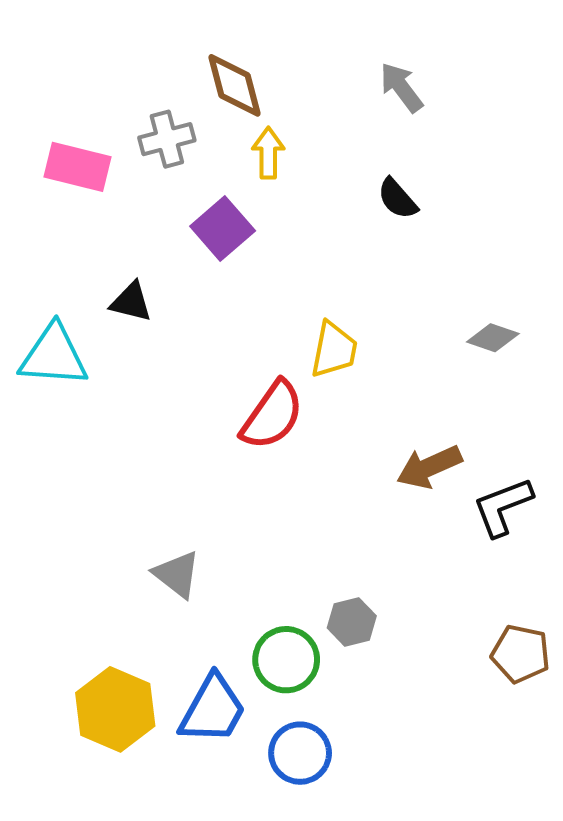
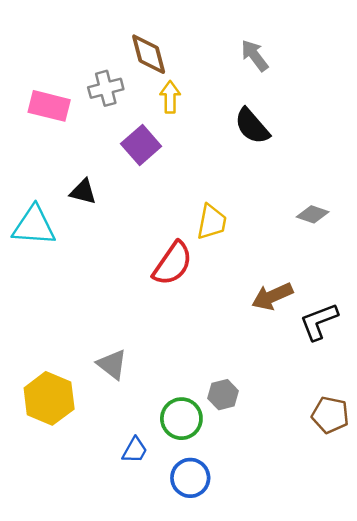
black semicircle: (397, 199) -> (252, 126), size x1.4
yellow hexagon: (115, 709) -> (49, 398), moved
blue trapezoid: (213, 709) -> (135, 450), size x0.6

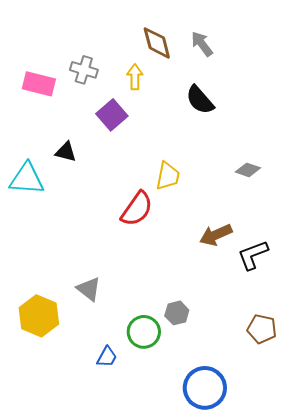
brown diamond: (149, 54) -> (157, 43), moved
gray cross: (106, 88) -> (84, 70), turned 32
blue circle: (190, 478) -> (205, 388), moved, size x1.4

